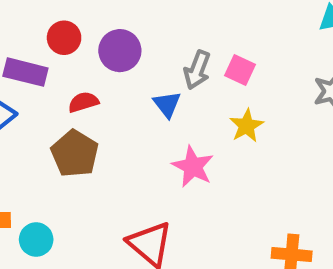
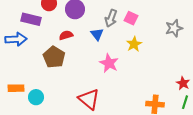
red semicircle: (83, 102) -> (66, 35), moved

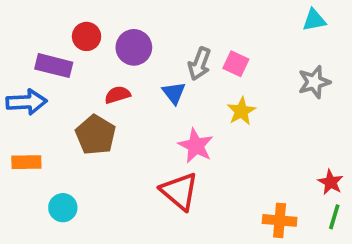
orange rectangle: (16, 88) -> (26, 162), moved
red triangle: (89, 99) -> (179, 191), moved

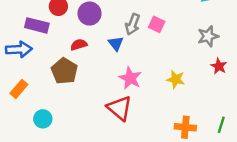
yellow star: (241, 111) -> (176, 79), moved, turned -30
orange rectangle: (26, 162) -> (19, 89), turned -48
red star: (331, 182) -> (219, 66), moved

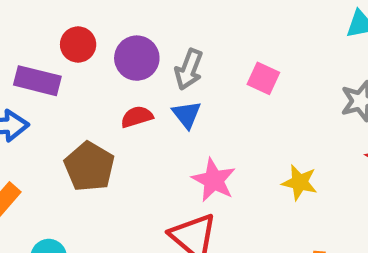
gray arrow: (133, 24) -> (189, 69), moved
red semicircle: (79, 45) -> (137, 117), moved

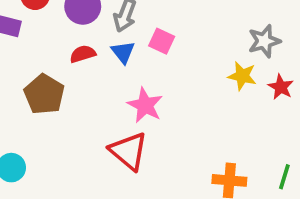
pink square: (263, 78) -> (162, 41), moved
yellow star: (300, 182) -> (242, 76), moved

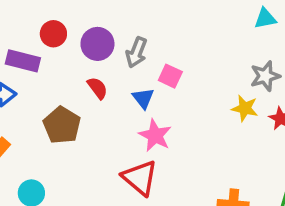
blue triangle: (123, 52) -> (143, 98), moved
red semicircle: (83, 54) -> (97, 88), turned 70

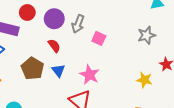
gray star: (265, 76) -> (146, 35), moved
blue triangle: (143, 98) -> (58, 71), moved
yellow star: (245, 108) -> (144, 80), moved

